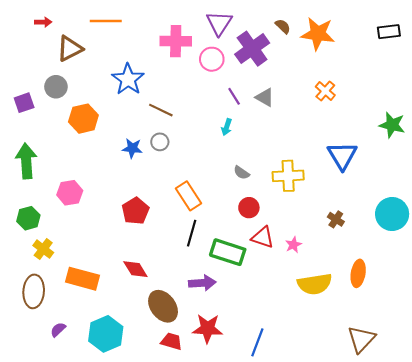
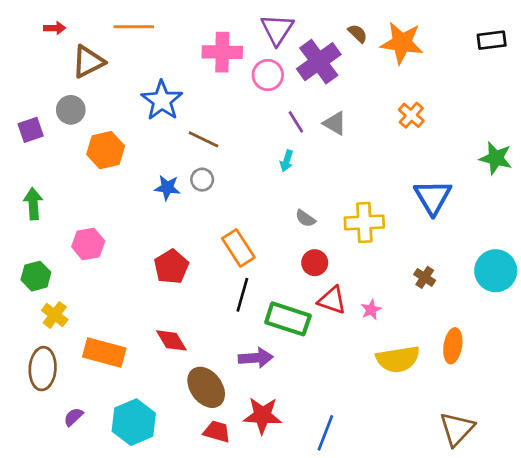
green arrow: (26, 161) -> (33, 204), size x0.7

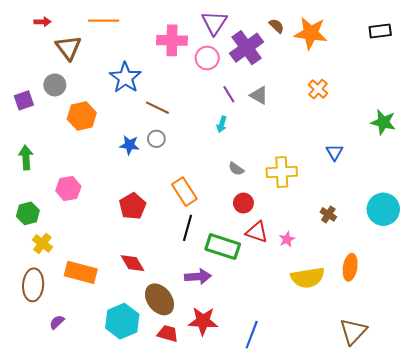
brown triangle: (88, 62) -> (68, 48), turned -40
blue triangle: (433, 197) -> (335, 152), size x0.6
cyan hexagon: (134, 422) -> (122, 321), moved

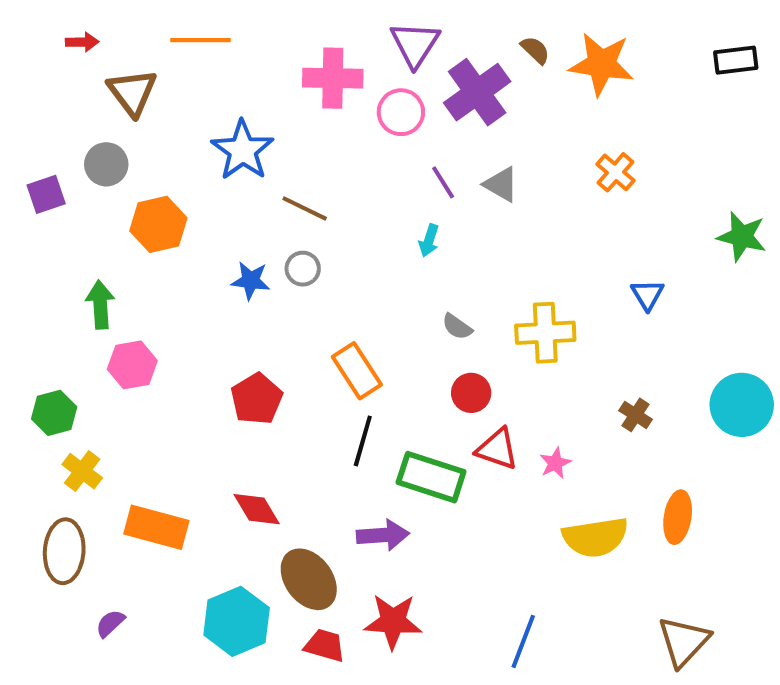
green arrow: (26, 157) -> (100, 305), moved
blue line: (252, 335) -> (523, 641), moved

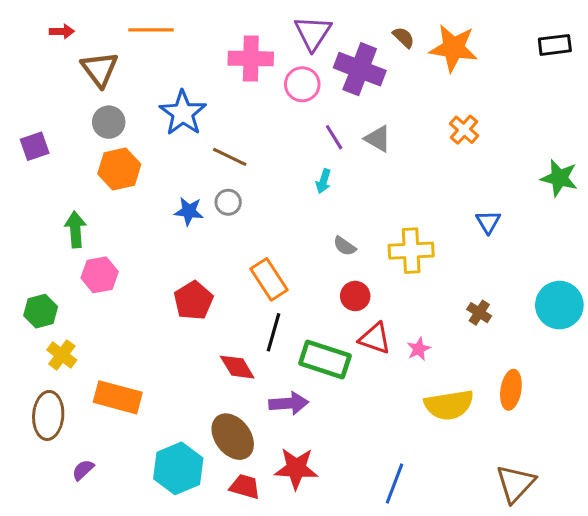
purple cross: (477, 92) -> (360, 69), turned -33
gray circle: (106, 164) -> (109, 122), moved
red diamond: (257, 509) -> (237, 367), moved

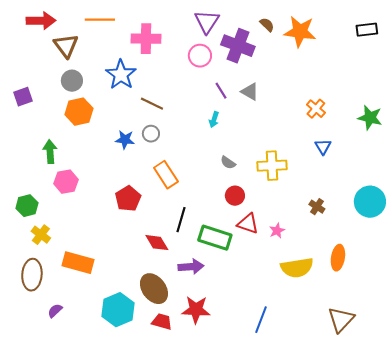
red arrow: (62, 31) -> (41, 21), size x1.8
pink cross: (251, 59) -> (146, 39), moved
orange cross: (464, 130) -> (316, 109), moved
orange rectangle: (269, 279) -> (166, 175), moved

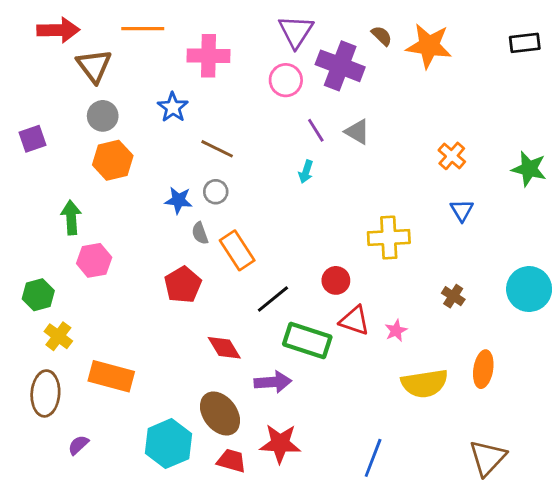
blue star: (121, 75) -> (173, 107), size x0.7
gray semicircle: (228, 163) -> (200, 233), moved, turned 35
black line: (181, 220) -> (273, 299), moved, turned 35

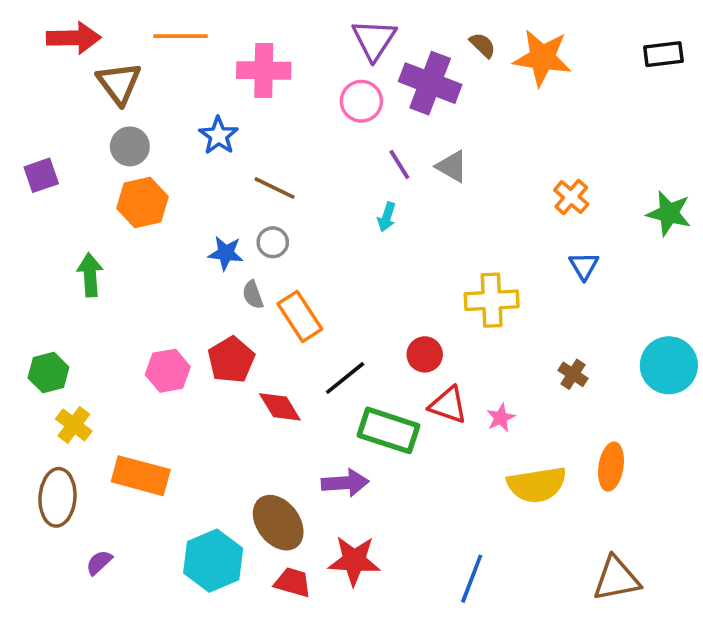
pink hexagon: (94, 260) -> (168, 371), moved
red diamond: (224, 348) -> (280, 407), moved
brown triangle: (488, 458) -> (616, 579), turned 36

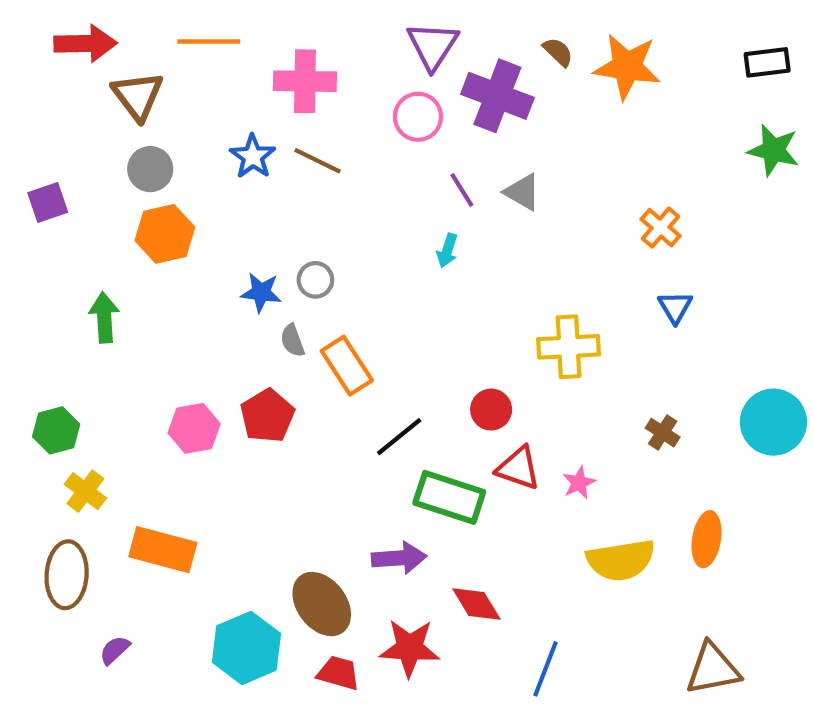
brown line: (275, 188) -> (318, 161), moved
green star: (669, 213) -> (773, 150), moved
red diamond: (280, 407) -> (476, 604), moved

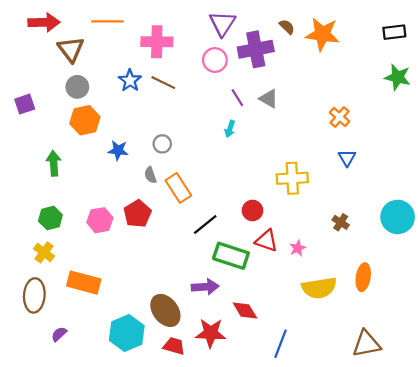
purple cross: (497, 96) -> (256, 49), turned -32
blue star: (261, 292) -> (118, 150), moved
green hexagon: (56, 430) -> (50, 218), moved

